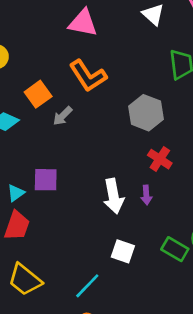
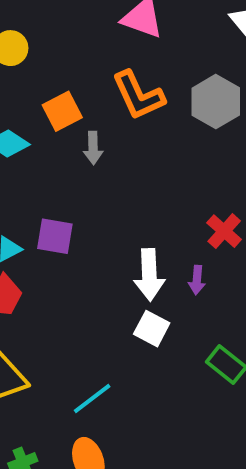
gray hexagon: (146, 113) -> (216, 102), moved
gray arrow: (63, 116) -> (93, 148), turned -55
white square: (123, 251) -> (152, 329), moved

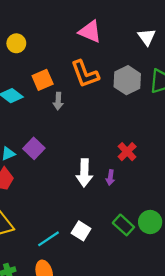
purple square: (55, 236) -> (34, 148), turned 30
white square: (152, 329) -> (81, 231), moved

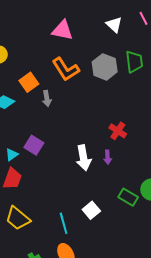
white square: (81, 231) -> (91, 210), turned 30
cyan line: (48, 239) -> (64, 223), turned -60

